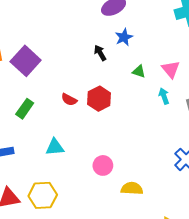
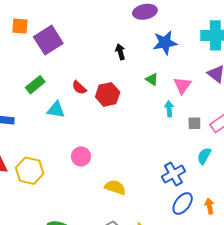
blue star: (124, 37) -> (165, 43), moved, size x1.4
cyan triangle: (55, 147) -> (56, 110), moved
pink circle: (103, 165) -> (81, 156), moved

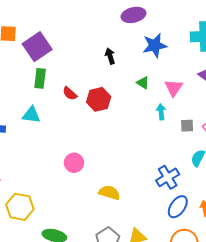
green rectangle: (35, 85) -> (40, 78), moved, turned -42
cyan triangle: (56, 110) -> (31, 115), moved
yellow hexagon: (30, 171) -> (20, 207), moved

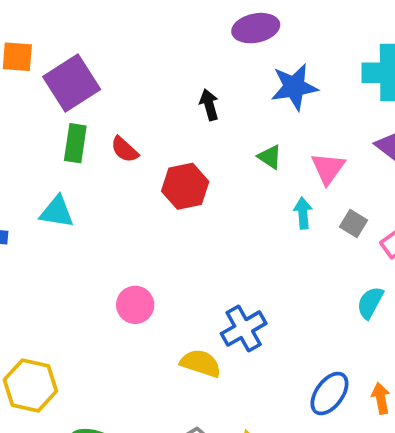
red semicircle: (70, 93) -> (125, 150), moved
gray square: (187, 126) -> (353, 224), moved, turned 32
blue cross: (168, 177) -> (244, 329), moved

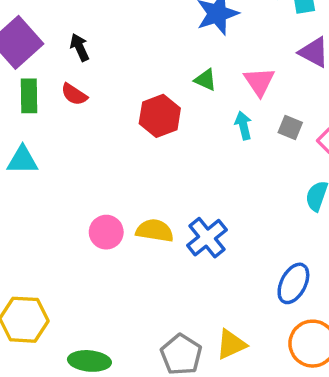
black arrow: (209, 105) -> (80, 47), moved
red hexagon: (185, 186) -> (160, 116), moved
yellow semicircle: (201, 363) -> (155, 231), moved

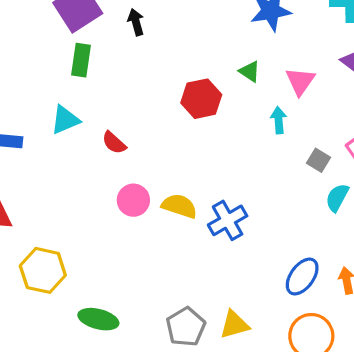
red semicircle: (74, 94) -> (114, 143), moved
gray square: (290, 127) -> (319, 160), moved
cyan triangle: (22, 160) -> (65, 120), turned -32

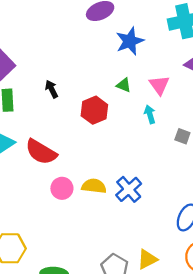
black arrow: (136, 22) -> (52, 89), moved
red semicircle: (114, 143) -> (41, 152), size x1.8

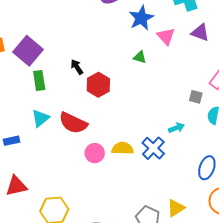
pink triangle: (159, 85) -> (166, 36), moved
red hexagon: (94, 110) -> (98, 85), moved
cyan arrow: (150, 114) -> (176, 128), moved, turned 91

